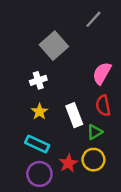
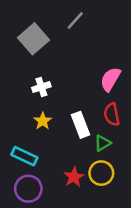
gray line: (93, 19) -> (75, 21), moved
gray square: (54, 46) -> (34, 39), moved
cyan rectangle: (37, 144) -> (24, 156), moved
purple circle: (39, 174) -> (28, 189), moved

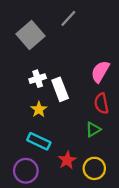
white rectangle: (80, 125) -> (60, 89), moved
cyan rectangle: (24, 156) -> (39, 141), moved
yellow circle: (101, 173) -> (94, 168), moved

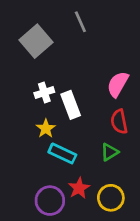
gray line: (68, 18) -> (80, 22), turned -66
cyan rectangle: (39, 141) -> (62, 153), moved
purple circle: (26, 171) -> (50, 201), moved

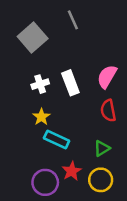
white rectangle: (71, 105) -> (70, 83), moved
green triangle: (109, 152) -> (102, 148), moved

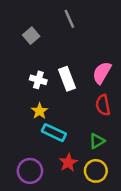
gray square: (33, 37) -> (31, 36), size x0.6
white cross: (40, 84) -> (38, 80), turned 35
purple circle: (45, 182) -> (30, 171), moved

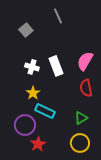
red star: (68, 163) -> (38, 144), moved
purple circle: (30, 171) -> (25, 125), moved

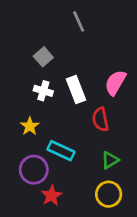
gray square: (26, 30) -> (43, 57), moved
red semicircle: (86, 88) -> (100, 119), moved
yellow star: (33, 93) -> (30, 126), moved

